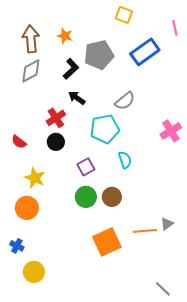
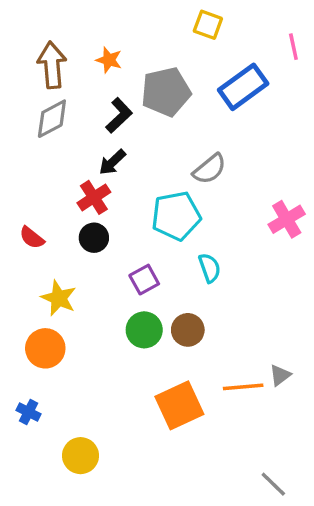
black arrow: (77, 98) -> (112, 162), moved, turned -78
yellow circle: (34, 272) -> (80, 456), moved

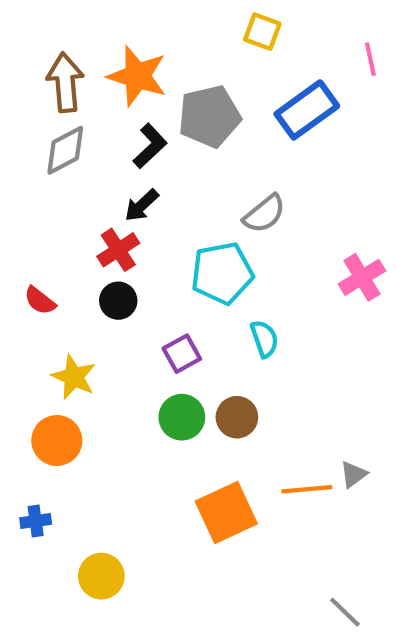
orange star: (109, 60) -> (137, 76), size x1.8
blue cross: (29, 412) -> (36, 521), turned -35

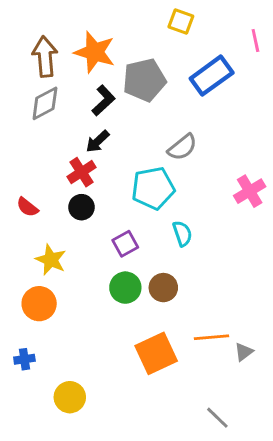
gray triangle: (353, 474) -> (244, 352), moved
gray line: (345, 612) -> (217, 418), moved

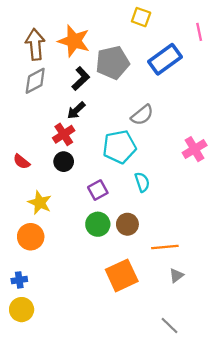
orange line: (212, 337) -> (165, 247), moved
gray triangle: (244, 352) -> (176, 275), moved
yellow circle: (70, 397) -> (22, 310), moved

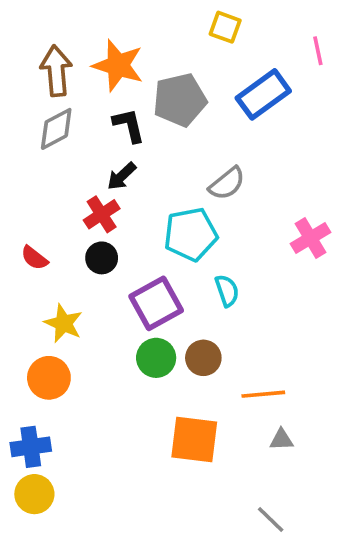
black L-shape: (81, 79) -> (129, 125), turned -60
purple square: (98, 190) -> (156, 303), size x1.6
orange square: (122, 275) -> (194, 440), turned 32
gray triangle: (176, 275) -> (281, 440), turned 35
blue cross: (19, 280) -> (31, 447), size x1.5

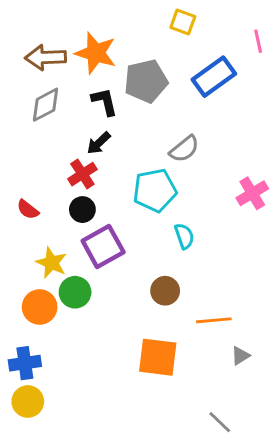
brown arrow: (56, 71) -> (45, 57), turned -87
purple square: (156, 303) -> (103, 246), moved
green circle: (156, 358) -> (75, 292), moved
gray triangle: (281, 440) -> (240, 356), moved, turned -30

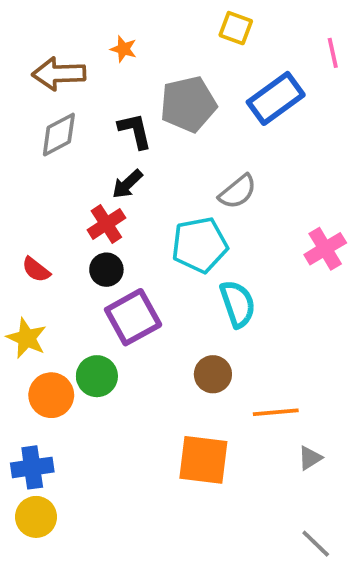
orange star: (96, 53) -> (124, 49), moved, size x0.5
cyan semicircle: (184, 236) -> (238, 304), size x1.4
yellow star: (51, 263) -> (27, 338), moved
gray line: (220, 422) -> (316, 544), moved

